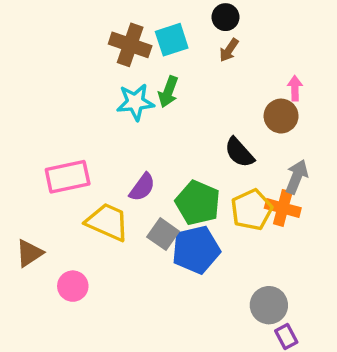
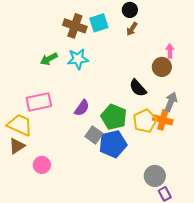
green arrow: (168, 92) -> (49, 59), moved, turned 42
yellow trapezoid: (108, 222) -> (20, 125), moved

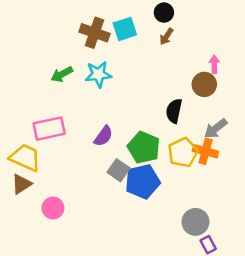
black semicircle: (138, 88) -> (174, 111), turned 54
gray arrow: (171, 102) -> (216, 129), turned -150

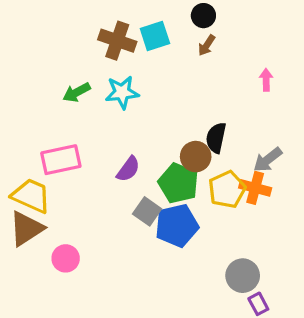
brown circle: (204, 84) -> (196, 157), moved
brown triangle: (21, 184) -> (26, 229), size x1.4

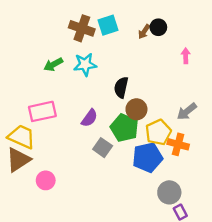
black circle: (203, 16) -> (158, 27), moved
black semicircle: (216, 138) -> (121, 87), moved
orange cross: (255, 188) -> (178, 144), moved
blue pentagon: (177, 225) -> (147, 157), moved

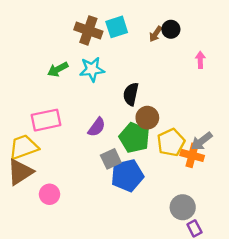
gray arrow: (187, 111) -> (202, 141), moved
yellow trapezoid: (22, 137) -> (24, 147), turned -44
gray square: (103, 148) -> (111, 159), turned 30
blue pentagon: (147, 157) -> (127, 175), moved

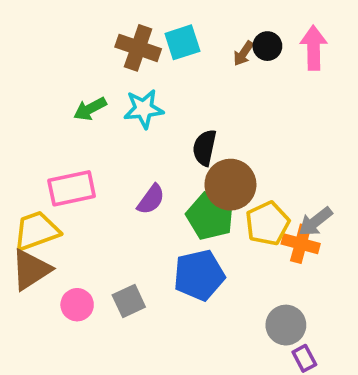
pink arrow: (200, 60) -> (314, 48), moved, size x1.6
brown circle: (147, 118) -> (230, 185), size x1.4
gray square: (111, 159) -> (129, 301), moved

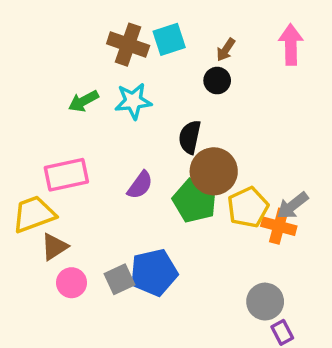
black circle: (267, 46) -> (217, 81), moved
brown triangle: (31, 270) -> (54, 247), moved, size x0.7
blue pentagon: (199, 275) -> (154, 272), moved

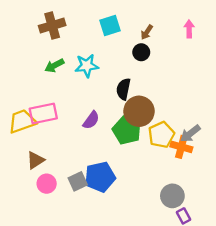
brown cross: (128, 45) -> (52, 26), moved, turned -35
pink arrow: (291, 45) -> (189, 29), size x0.7
yellow trapezoid: (34, 214) -> (22, 121), moved

